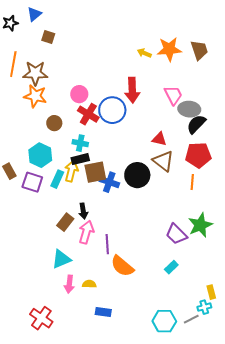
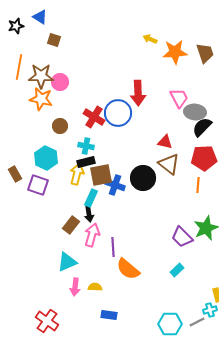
blue triangle: (34, 14) -> (40, 17), turned -49
yellow arrow: (144, 53) -> (150, 39), moved
pink circle: (79, 94) -> (60, 82), moved
cyan rectangle: (57, 179) -> (91, 198), moved

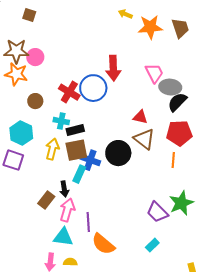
black rectangle: (86, 162) -> (75, 130), moved
cyan rectangle: (91, 198) -> (79, 174), moved
cyan triangle: (67, 262) -> (63, 237), moved, turned 30

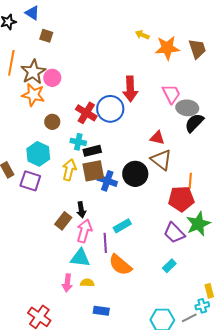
brown star: (16, 51) -> (33, 72), turned -30
red pentagon: (179, 133) -> (181, 199), moved
cyan rectangle: (79, 174) -> (122, 226), moved, turned 36

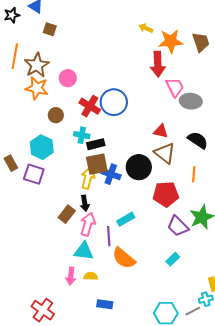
pink circle: (52, 78) -> (68, 78), moved
red arrow: (130, 89) -> (158, 64), moved
black semicircle: (194, 123) -> (198, 140), moved, turned 80
yellow arrow: (69, 170) -> (88, 178), moved
red pentagon: (181, 199) -> (166, 194), moved

